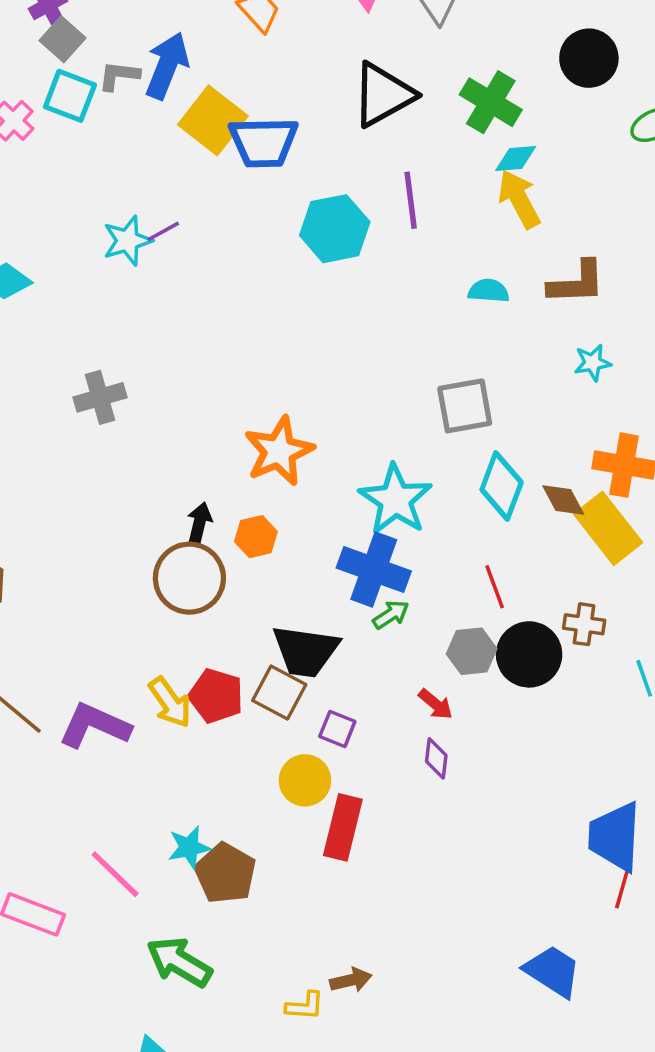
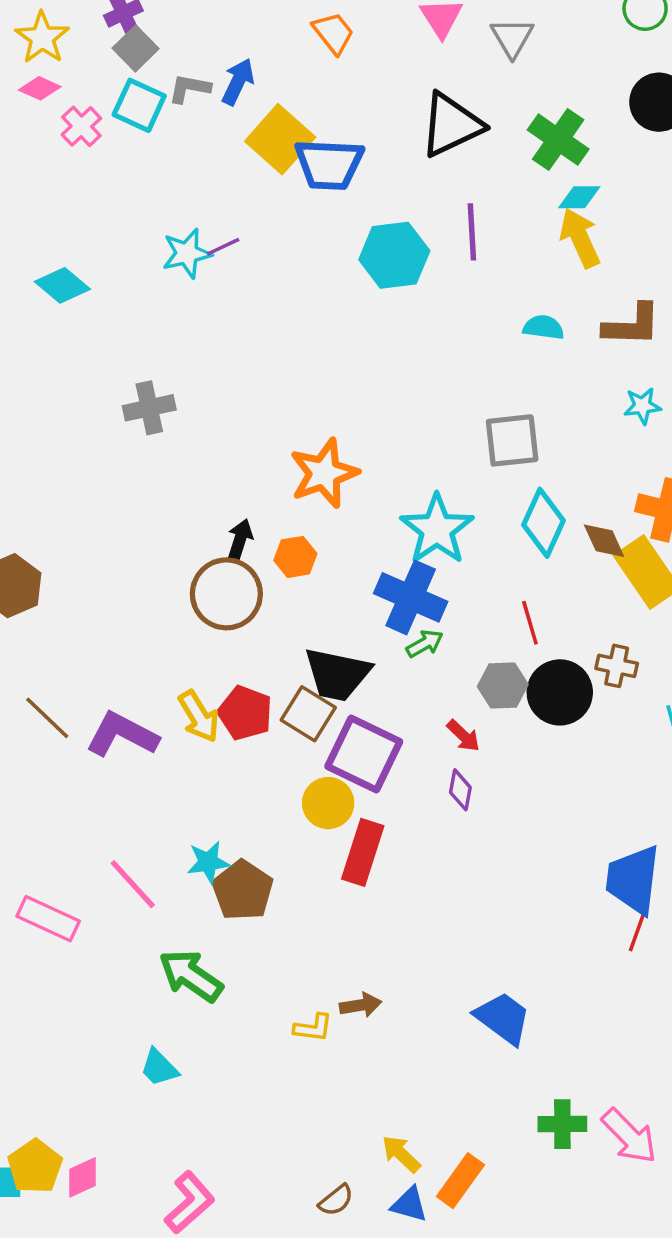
blue arrow: (167, 66) -> (238, 82), size x0.7
purple square: (337, 729) -> (364, 754), size x2.0
blue trapezoid: (553, 971) -> (503, 1018), moved

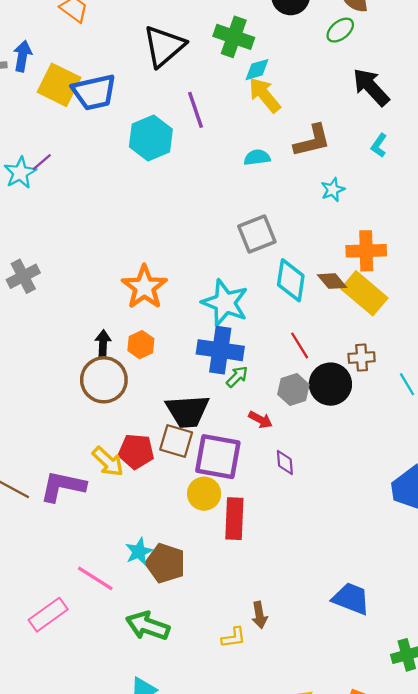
red arrow: (463, 736) -> (260, 420), moved
pink rectangle: (48, 919) -> (48, 615), turned -45
brown arrow: (361, 1005) -> (259, 615), turned 105

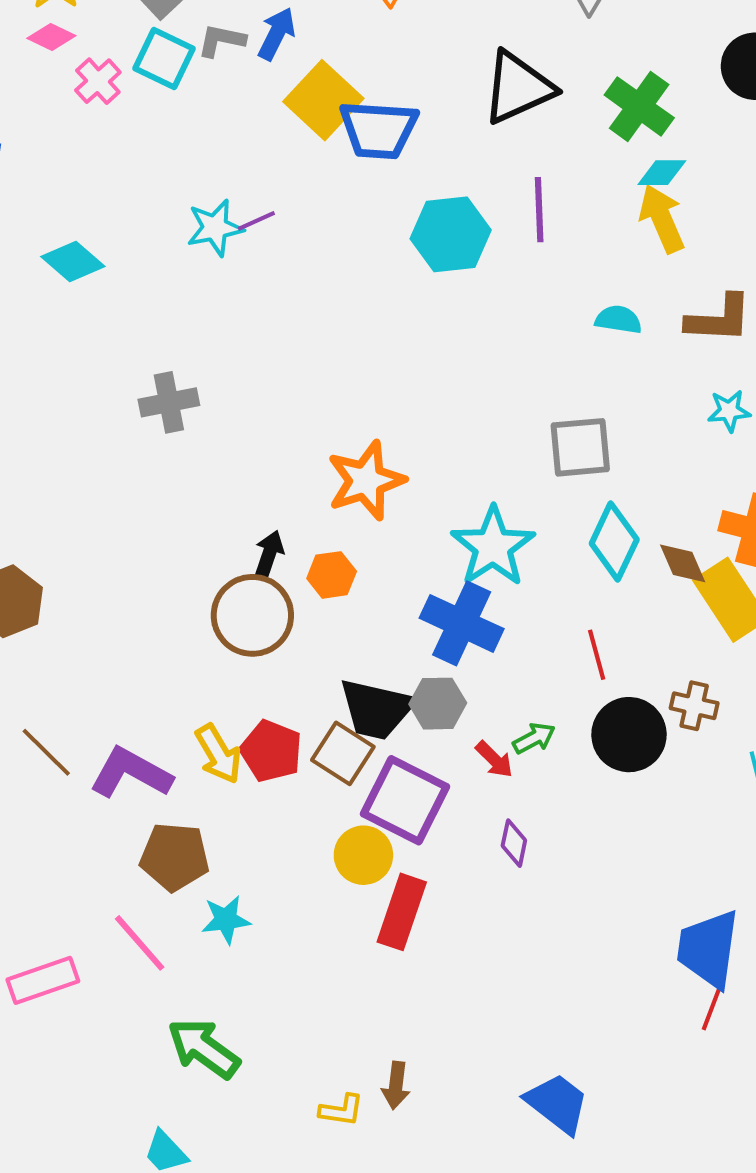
green arrow: (237, 377) -> (534, 738), moved
gray hexagon: (293, 390) -> (438, 704), moved
brown pentagon: (165, 563) -> (175, 857), moved, turned -30

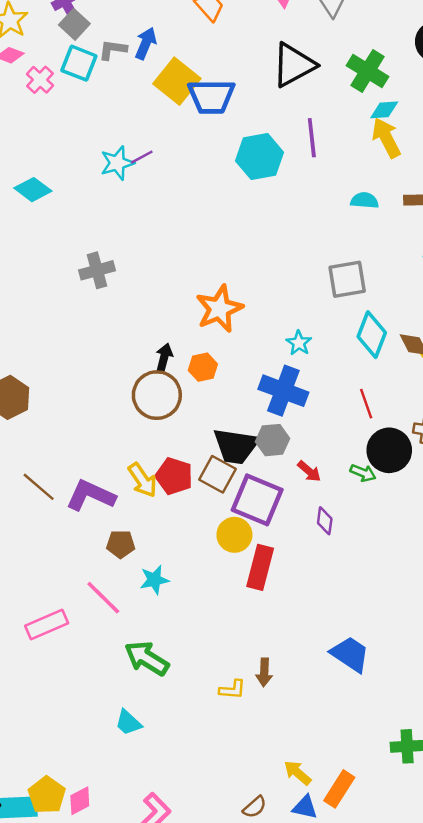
cyan star: (493, 547) -> (299, 343), size x0.5
green arrow: (534, 738) -> (363, 473), moved, turned 55
brown pentagon: (175, 857) -> (121, 544), size x0.7
blue trapezoid: (557, 1103) -> (350, 654), moved

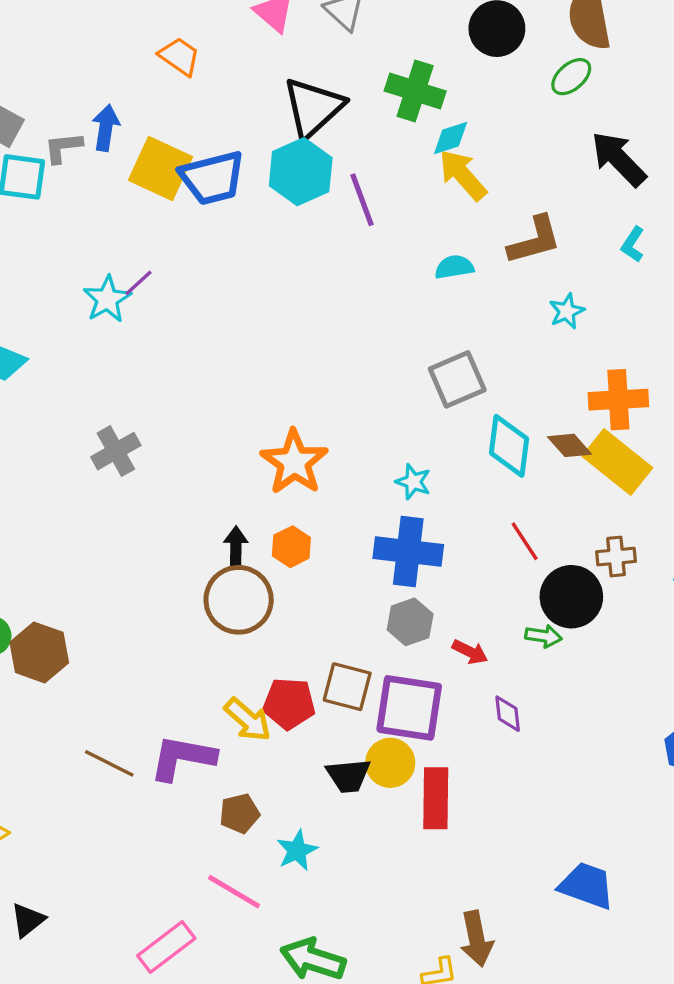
cyan hexagon: (260, 157) -> (301, 172), moved
black trapezoid: (236, 446) -> (348, 776), moved, size x0.7
brown arrow: (264, 672) -> (477, 939), size x1.4

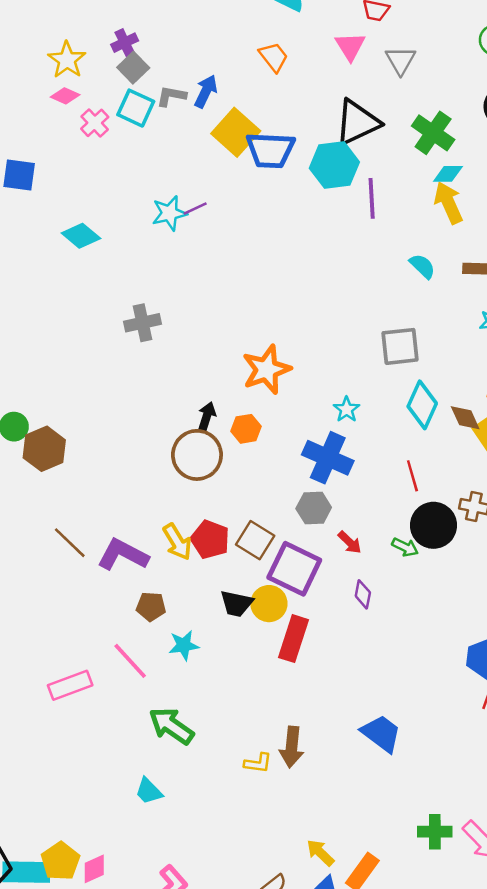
cyan semicircle: (454, 267) -> (422, 266), turned 36

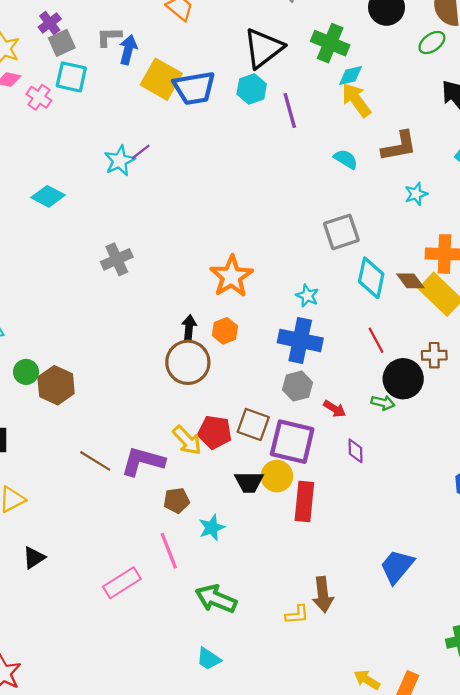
gray square: (133, 68) -> (62, 43), turned 32
gray L-shape: (171, 96) -> (109, 37), moved
cyan hexagon: (334, 165) -> (252, 89), size x0.7
pink line: (130, 661) -> (169, 551), turned 33
blue trapezoid: (381, 733) -> (397, 566), turned -75

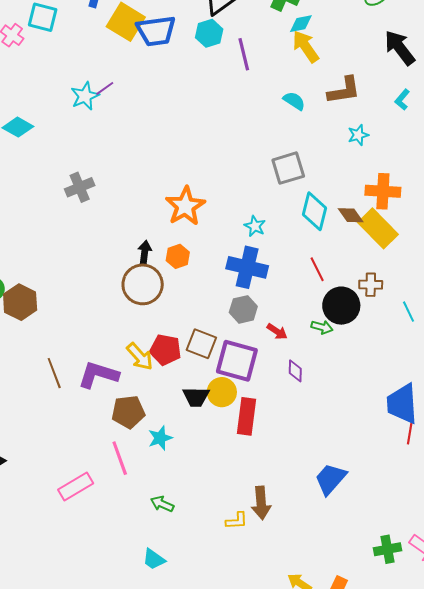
brown line: (95, 461) -> (54, 373), turned 36
brown pentagon: (177, 500) -> (128, 412), size x1.4
green arrow: (216, 599) -> (162, 504), size x0.6

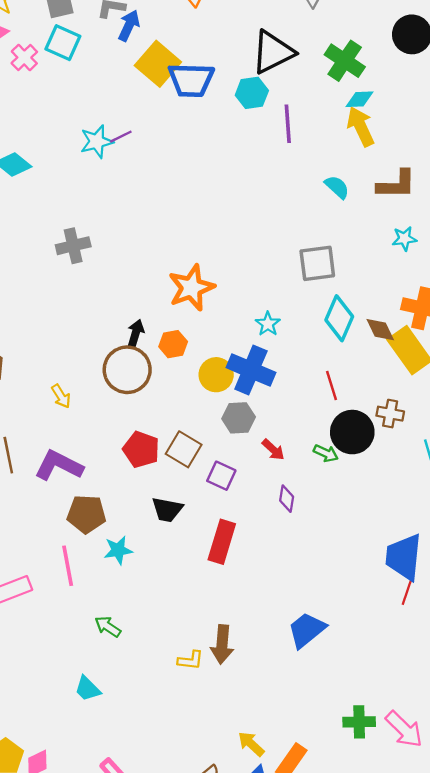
yellow arrow: (140, 357) -> (61, 396), moved, size x0.7
purple square: (237, 361) -> (221, 476), size x0.6
yellow circle: (222, 392) -> (216, 375), moved

